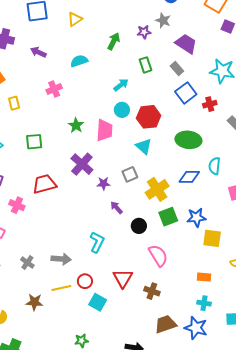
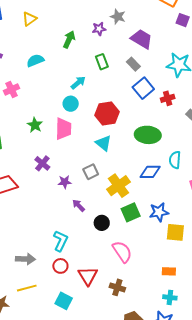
cyan circle: (122, 110) -> (71, 104), moved
purple cross: (82, 164) -> (42, 163), size x0.7
red circle: (85, 281) -> (60, 266), moved

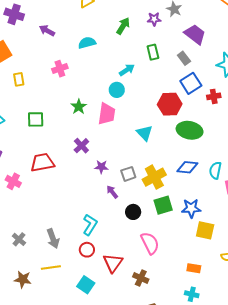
red hexagon: (107, 113) -> (170, 104), moved
cyan semicircle: (175, 160) -> (215, 170), moved
gray square: (91, 172) -> (128, 174), moved
gray arrow: (25, 259) -> (53, 239), turned 60

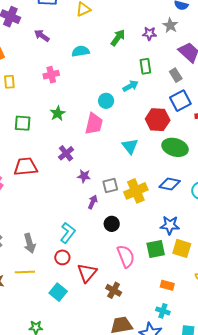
cyan arrow: (127, 70) -> (131, 86), moved
green star: (79, 107) -> (58, 113), moved
purple arrow: (112, 192) -> (93, 202), turned 56
green square: (163, 205) -> (156, 249), moved

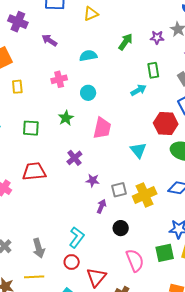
cyan circle: (106, 101) -> (88, 93), moved

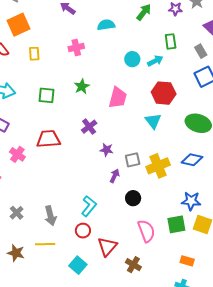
cyan circle: (88, 93) -> (132, 59), moved
red hexagon: (166, 124) -> (164, 93), moved

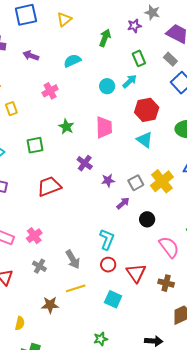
pink cross: (17, 154) -> (34, 236), moved, turned 35
purple arrow: (115, 176) -> (123, 203), turned 40

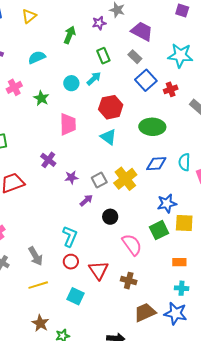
green star: (66, 127) -> (41, 98), moved
brown star: (50, 305) -> (40, 323), moved, turned 30

